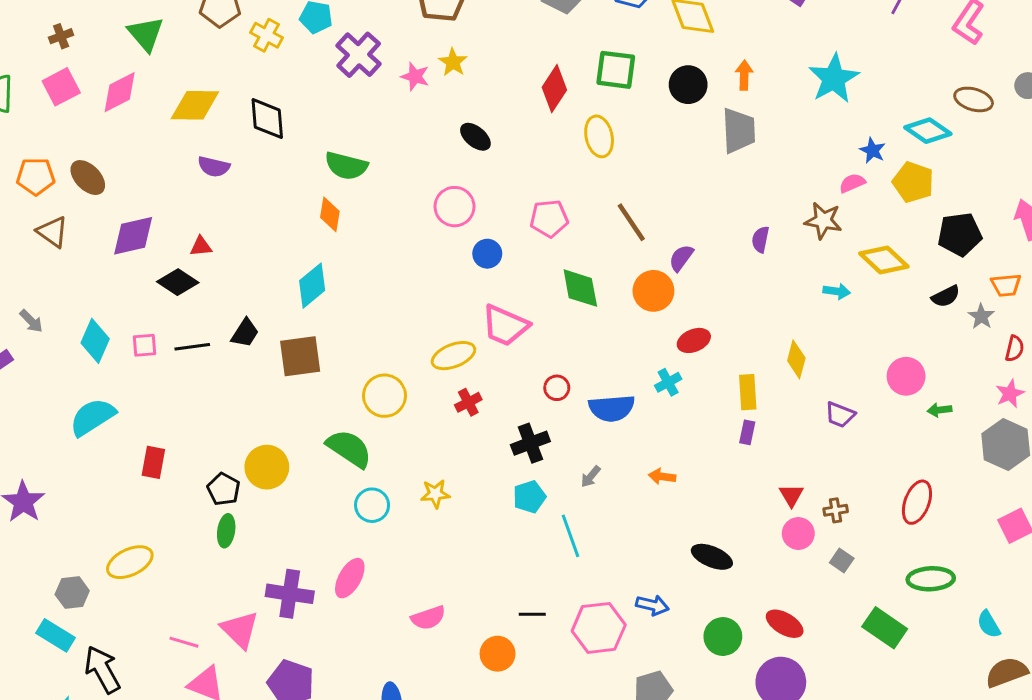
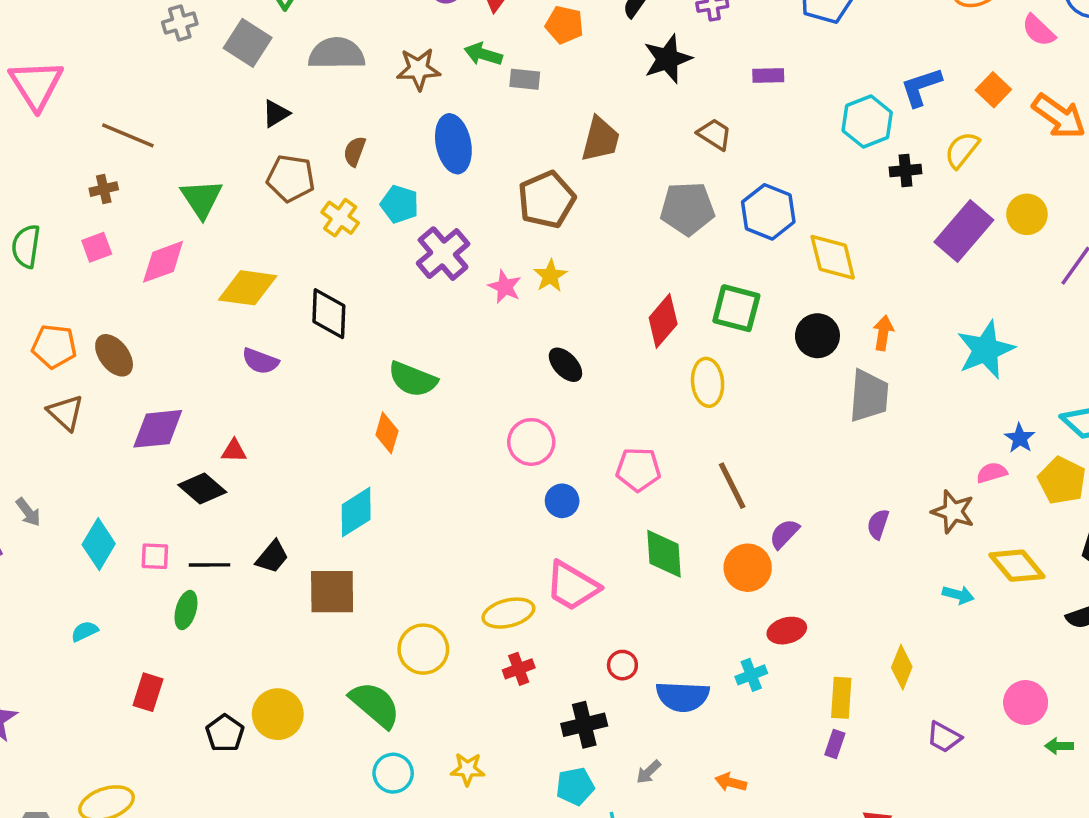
pink square: (61, 87) -> (97, 247), size x0.7
cyan semicircle: (92, 417) -> (85, 631), size x0.5
green ellipse: (226, 531) -> (186, 610), moved

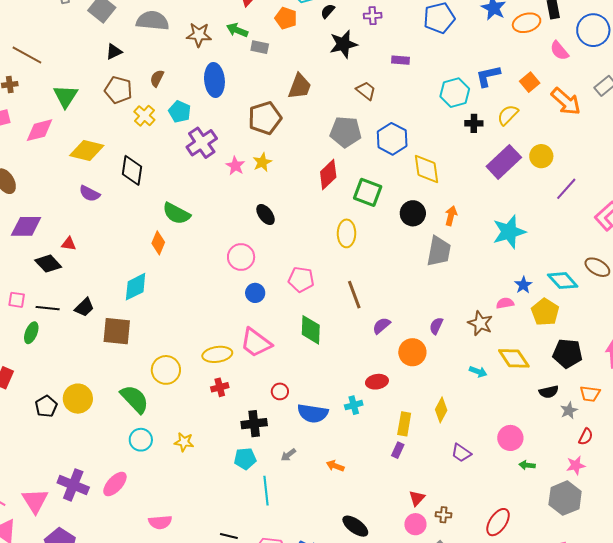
red diamond: (663, 321) -> (328, 175), moved
orange circle: (748, 568) -> (412, 352), moved

